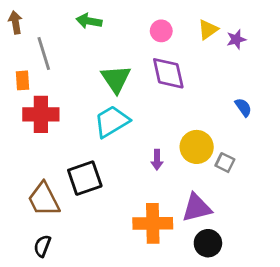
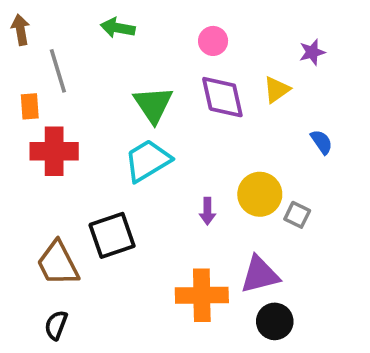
yellow triangle: (208, 29) -> (277, 90), moved

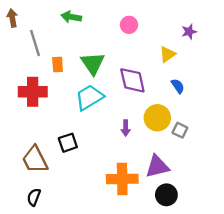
purple diamond: (222, 97) -> (132, 80), moved
orange rectangle: (30, 106) -> (58, 65), moved
blue semicircle: (321, 142) -> (178, 86), moved
black square: (112, 235) -> (68, 143), size x0.7

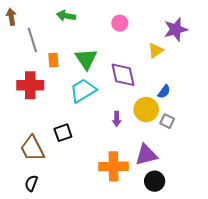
purple star: (189, 32) -> (176, 29), size x1.6
blue semicircle: (178, 86) -> (164, 92), moved, turned 72

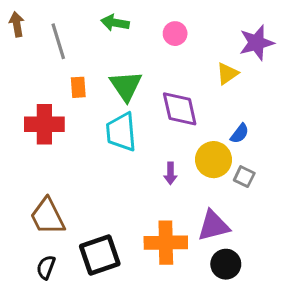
green arrow: (66, 16) -> (115, 23), moved
gray line: (32, 40) -> (58, 41), moved
cyan trapezoid: (83, 91) -> (121, 132), turned -64
black square: (63, 133) -> (100, 255), moved, size x1.5

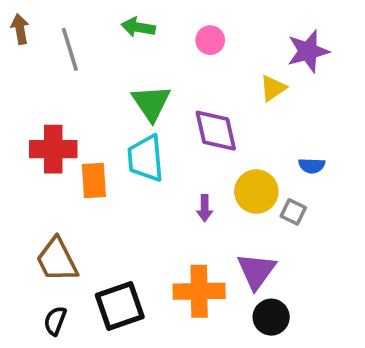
orange rectangle: (78, 87) -> (94, 180), moved, size x1.4
blue semicircle: (240, 133) -> (312, 166), moved, turned 55
purple triangle: (213, 226) -> (256, 271), turned -40

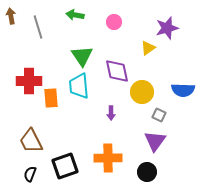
blue semicircle: (312, 166) -> (183, 90), moved, size x1.6
yellow circle: (256, 192) -> (142, 92), moved
purple triangle: (256, 271) -> (155, 141), moved

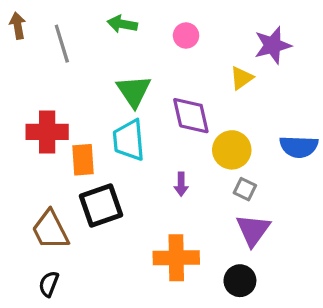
gray square: (159, 115) -> (245, 189), moved
black square: (65, 166) -> (101, 205), moved

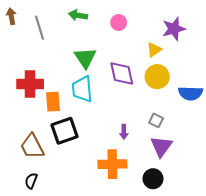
yellow circle: (232, 150) -> (157, 77), moved
purple arrow: (181, 184) -> (124, 132), moved

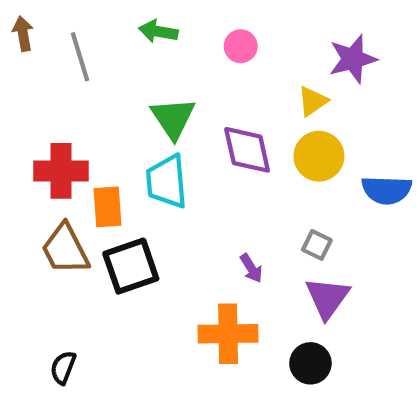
purple arrow: (124, 132) -> (251, 268), turned -32
brown trapezoid: (32, 146) -> (65, 249), moved

